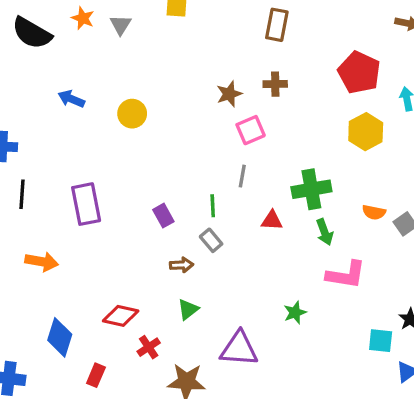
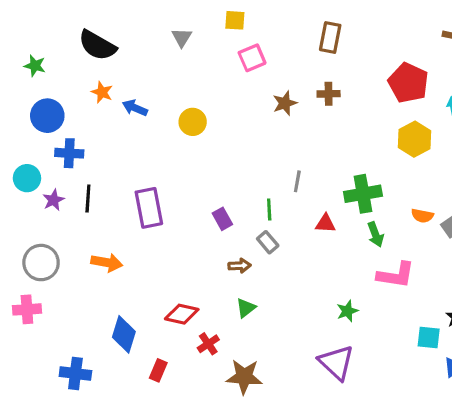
orange star: (83, 18) -> (102, 92), moved
pink square: (251, 130) -> (252, 58), moved
purple triangle: (239, 349) -> (336, 363), moved, turned 39

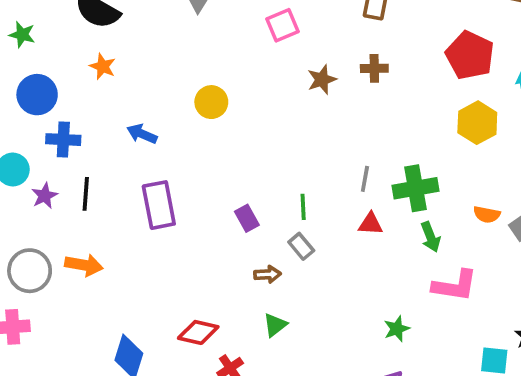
blue arrow: (135, 108) -> (142, 134), moved
gray line: (297, 181) -> (365, 179), moved
orange arrow: (107, 263) -> (84, 265), moved

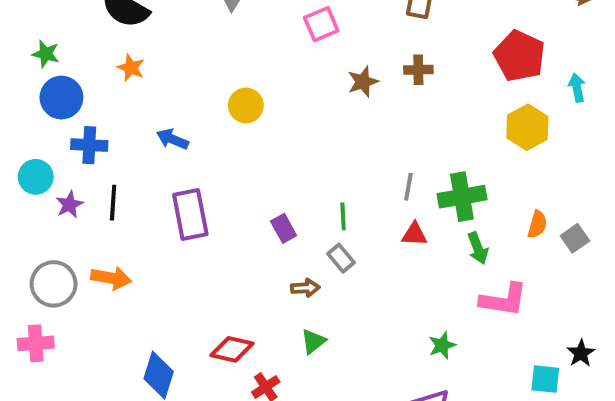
green star: (22, 35) -> (46, 54), moved
orange semicircle: (487, 214) -> (537, 224), turned -85

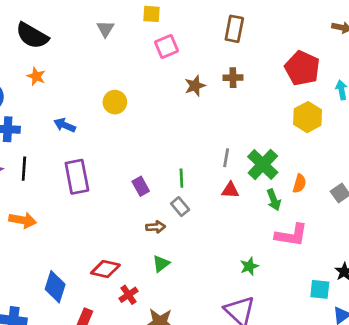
green cross: (462, 197) -> (263, 165), turned -36
orange semicircle: (537, 224) -> (299, 184), moved

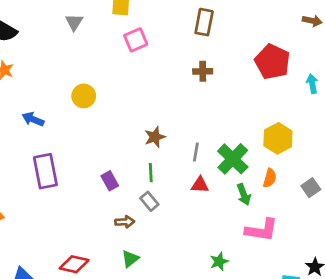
brown star: (195, 86) -> (155, 137), moved
yellow hexagon: (308, 117) -> (278, 138), moved

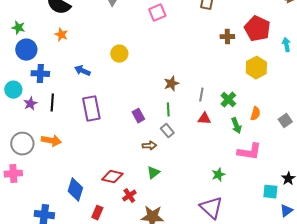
brown cross: (203, 71) -> (227, 37), moved
yellow hexagon: (278, 138) -> (256, 68), moved
green cross: (233, 159) -> (228, 100), size x0.7

